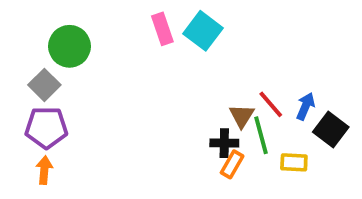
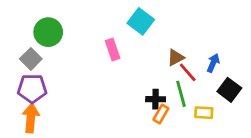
pink rectangle: (162, 29) -> (113, 50), moved
blue arrow: (306, 106) -> (213, 63), moved
brown triangle: (242, 116) -> (176, 58), moved, turned 30
orange arrow: (44, 170) -> (31, 118), size x1.5

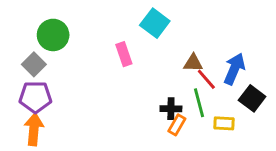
brown triangle: (176, 58) -> (193, 63), turned 30
blue arrow: (213, 63) -> (234, 69), size x1.5

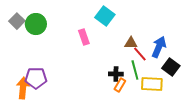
gray square: (34, 64) -> (17, 21), moved
purple pentagon: (35, 97) -> (36, 78), moved
yellow rectangle: (224, 123) -> (152, 84), size x1.5

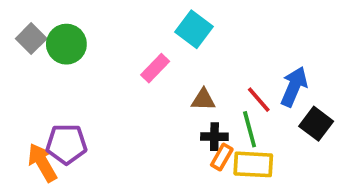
pink rectangle: (84, 37) -> (155, 68), turned 63
brown triangle: (131, 43) -> (203, 100), moved
yellow rectangle: (152, 84) -> (253, 164), moved
orange arrow: (23, 88) -> (42, 163), turned -35

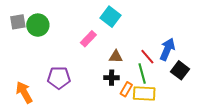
gray square: (31, 39) -> (18, 22), turned 35
black cross: (214, 137) -> (112, 78), moved
purple pentagon: (66, 144) -> (59, 78), moved

